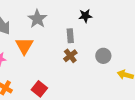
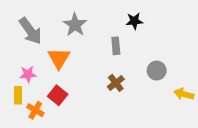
brown cross: (70, 56) -> (116, 83), moved
red square: (39, 89) -> (58, 95), moved

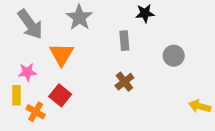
gray circle: (157, 71) -> (174, 56), moved
yellow arrow: (184, 94) -> (200, 106), moved

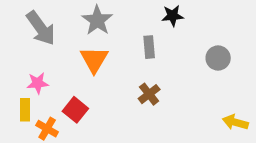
orange triangle: (62, 54) -> (94, 60), moved
gray circle: (174, 56) -> (218, 58), moved

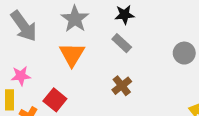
black star: (173, 16) -> (125, 15), moved
gray rectangle: (149, 47) -> (122, 43), turned -42

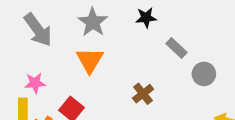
gray rectangle: (122, 43) -> (176, 48), moved
gray circle: (184, 53) -> (204, 74), moved

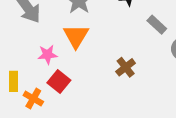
pink star: (35, 83) -> (48, 54), moved

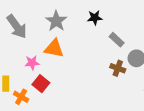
orange triangle: (76, 36) -> (54, 48), turned -50
brown cross: (126, 67) -> (118, 68), moved, turned -32

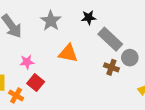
gray rectangle: (117, 40) -> (110, 39), size x1.6
orange triangle: (54, 48) -> (68, 53), moved

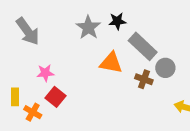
gray star: (51, 21) -> (88, 27), moved
orange triangle: (68, 53) -> (111, 63), moved

